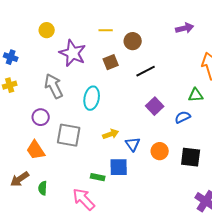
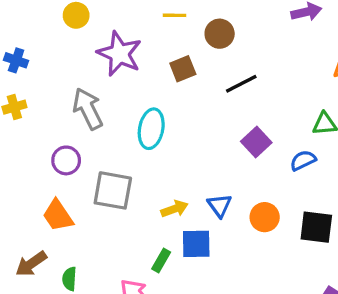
yellow arrow: (111, 134) -> (175, 209), moved
green rectangle: (98, 177) -> (161, 261), turned -72

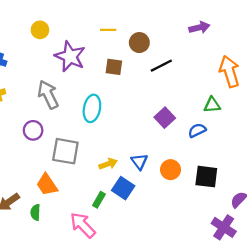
brown square: (183, 69) -> (114, 67), turned 30
black line: (241, 84) -> (161, 66), moved
orange trapezoid: (58, 215) -> (47, 185), moved
blue square: (196, 244) -> (123, 188), turned 35

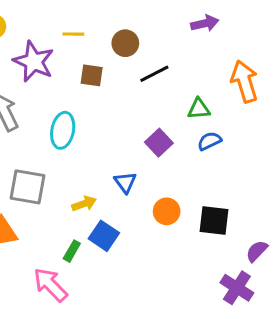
yellow line: (108, 30) -> (73, 34), moved
green triangle: (212, 105) -> (199, 109), moved
blue semicircle: (197, 130) -> (209, 141), moved
blue triangle: (139, 162) -> (125, 182), moved

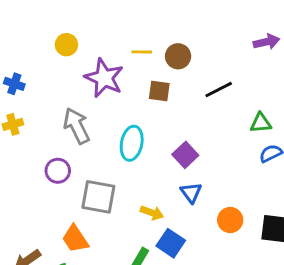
brown circle: (125, 43) -> (178, 56), moved
purple square: (159, 143) -> (185, 155), moved
yellow arrow: (84, 204) -> (152, 213), turned 40

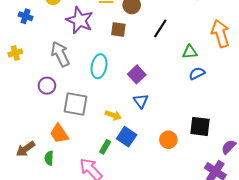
blue cross: (14, 84) -> (26, 16), moved
black line: (219, 90) -> (160, 28), turned -30
orange circle: (230, 220) -> (168, 140), moved

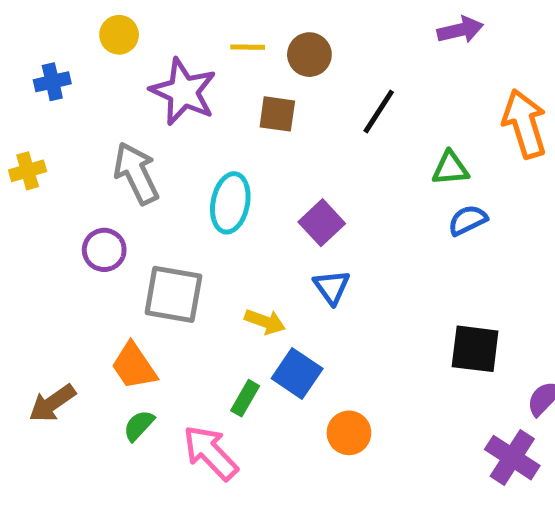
blue cross: (26, 16) -> (52, 82), turned -32
orange circle: (168, 140) -> (349, 433), moved
green semicircle: (49, 158) -> (139, 425), moved, turned 40

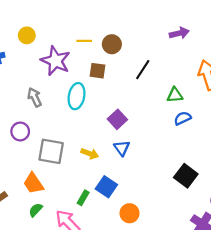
gray arrow: (136, 173) -> (35, 97), size x0.7
cyan ellipse: (230, 203) -> (77, 96), moved
yellow arrow: (265, 322) -> (90, 154), moved
black square: (475, 349) -> (186, 176), turned 30

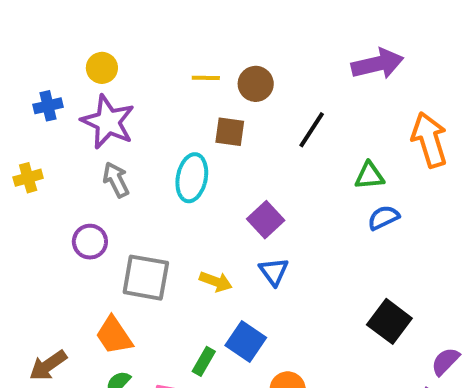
purple arrow: (179, 33) -> (377, 64), size x1.4
purple star: (56, 61) -> (108, 122), moved

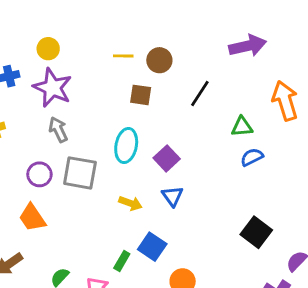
cyan ellipse: (192, 178) -> (126, 145), moved
gray square: (146, 278) -> (80, 173), moved
orange trapezoid: (114, 335) -> (32, 218), moved

